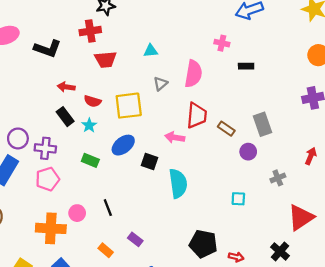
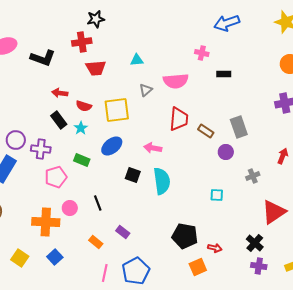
pink semicircle: (193, 74) -> (176, 81), turned 75
pink arrow: (175, 137) -> (153, 148), moved
black square: (150, 162) -> (133, 175), moved
pink pentagon: (48, 179) -> (56, 177), moved

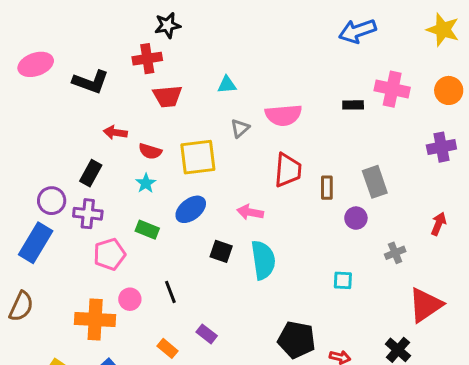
pink cross: (202, 53) -> (392, 89), moved, size x1.6
black rectangle: (59, 120) -> (91, 173), moved, turned 66
brown rectangle: (206, 131) -> (327, 188), turned 56

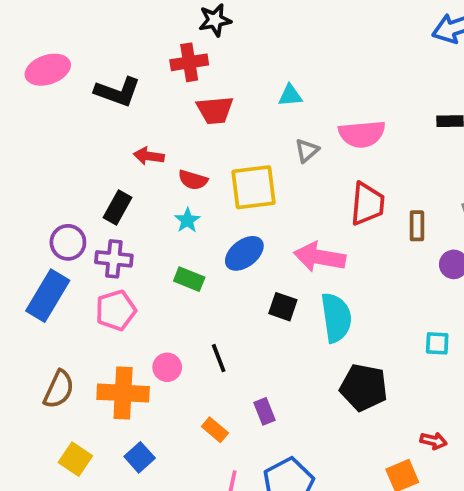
pink arrow: (250, 212) -> (320, 257), size x1.5
pink pentagon: (110, 254) -> (116, 310), moved
brown semicircle: (21, 306) -> (59, 389), moved
purple rectangle: (207, 334) -> (265, 411), turned 30
black pentagon: (297, 340) -> (364, 387), moved

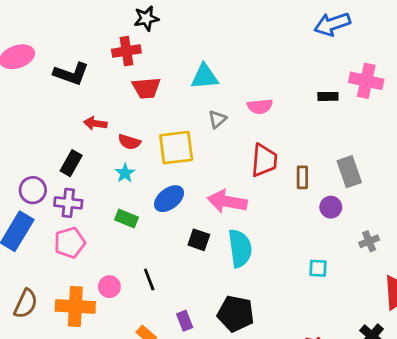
cyan triangle: (290, 95) -> (204, 77), size x1.5
pink semicircle: (362, 134) -> (260, 106), size x0.7
black pentagon: (364, 387) -> (236, 314), moved

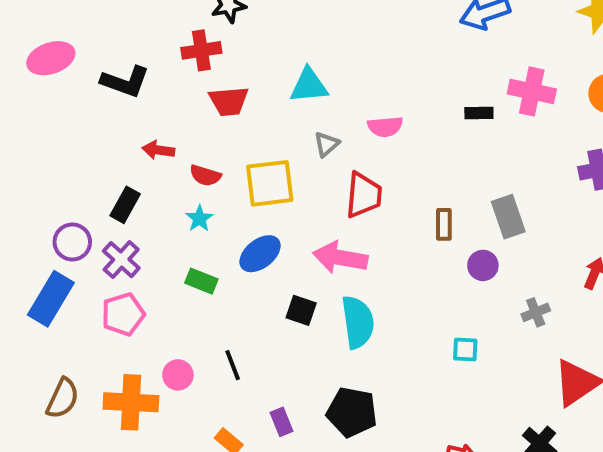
red trapezoid: (264, 160) -> (364, 195), moved
purple cross: (68, 203) -> (121, 260), turned 36

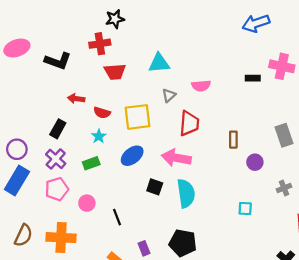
gray rectangle: (508, 217) -> (284, 135), moved
purple circle: (72, 242) -> (17, 149), moved
green rectangle: (201, 281) -> (91, 163), moved, turned -42
pink circle: (178, 375) -> (87, 203), moved

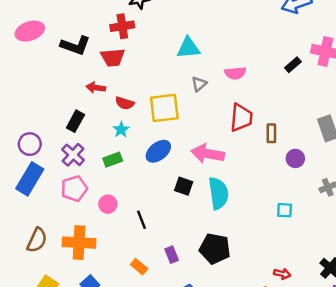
red trapezoid: (115, 72) -> (113, 58), moved
black rectangle: (253, 78) -> (293, 65), turned -40
red trapezoid: (189, 123) -> (241, 118), moved

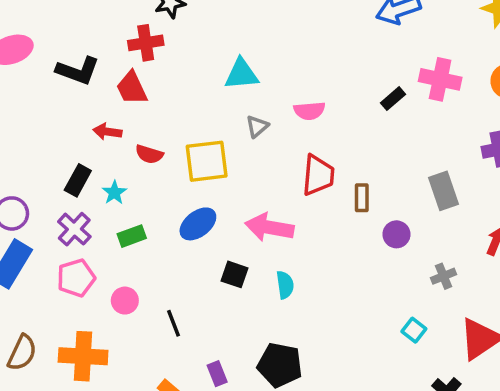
red trapezoid: (113, 58) -> (132, 88), turned 70
cyan star: (121, 130) -> (114, 193), moved
cyan semicircle: (218, 193) -> (285, 285), size x0.6
cyan square: (285, 210) -> (414, 330), moved, turned 35

